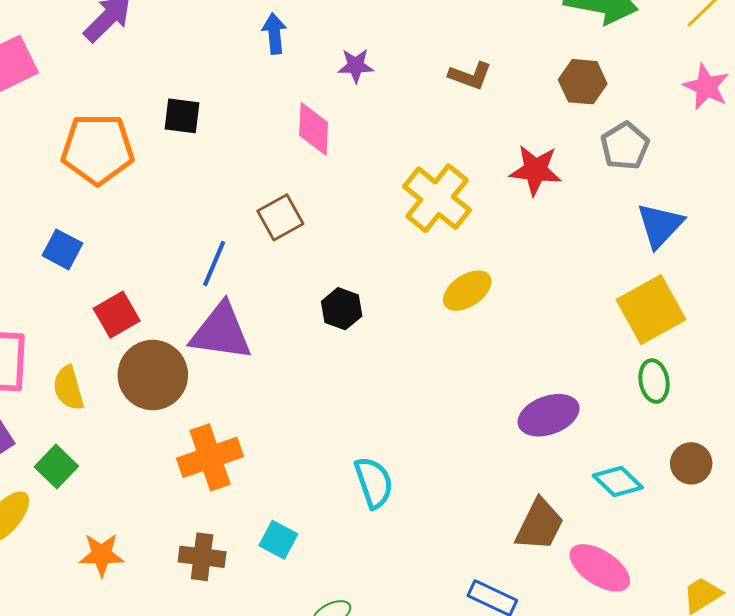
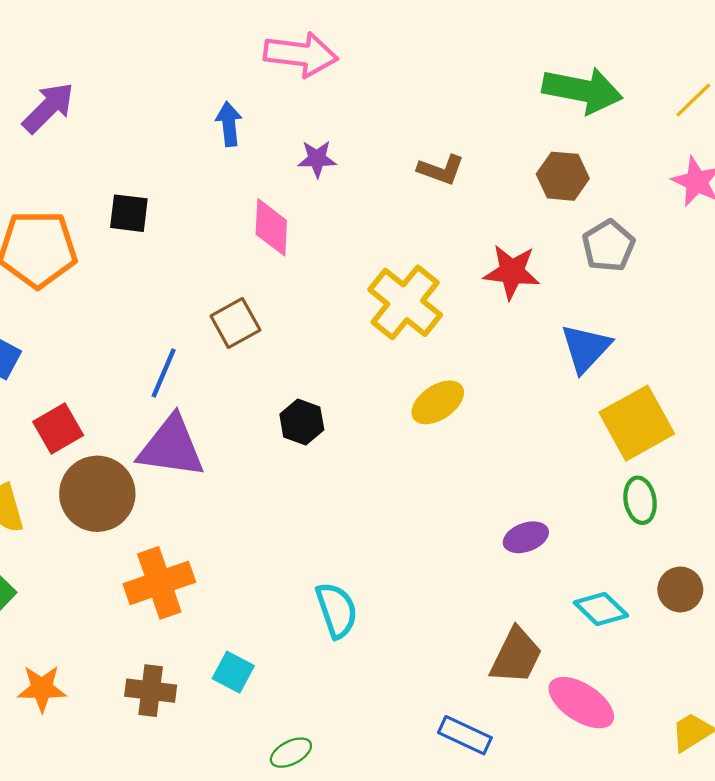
blue triangle: (660, 225) -> (586, 348), moved
purple ellipse: (549, 415) -> (526, 537), size x0.7

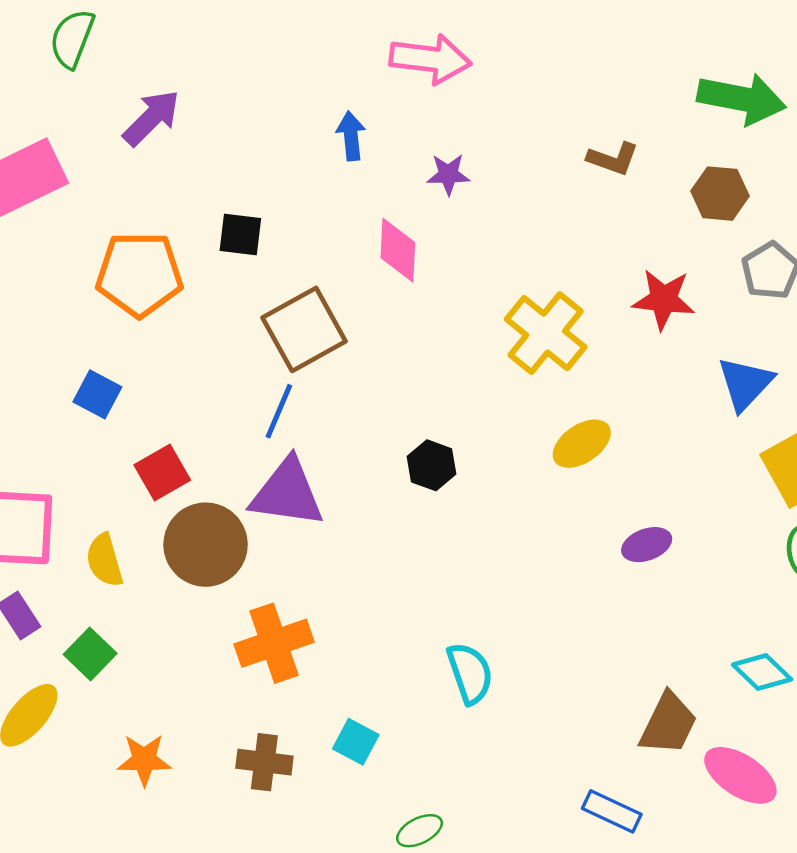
brown L-shape: (441, 170) -> (613, 159), moved
brown square: (235, 323) -> (304, 329), moved, size x1.5
purple ellipse: (526, 537) -> (647, 545), moved

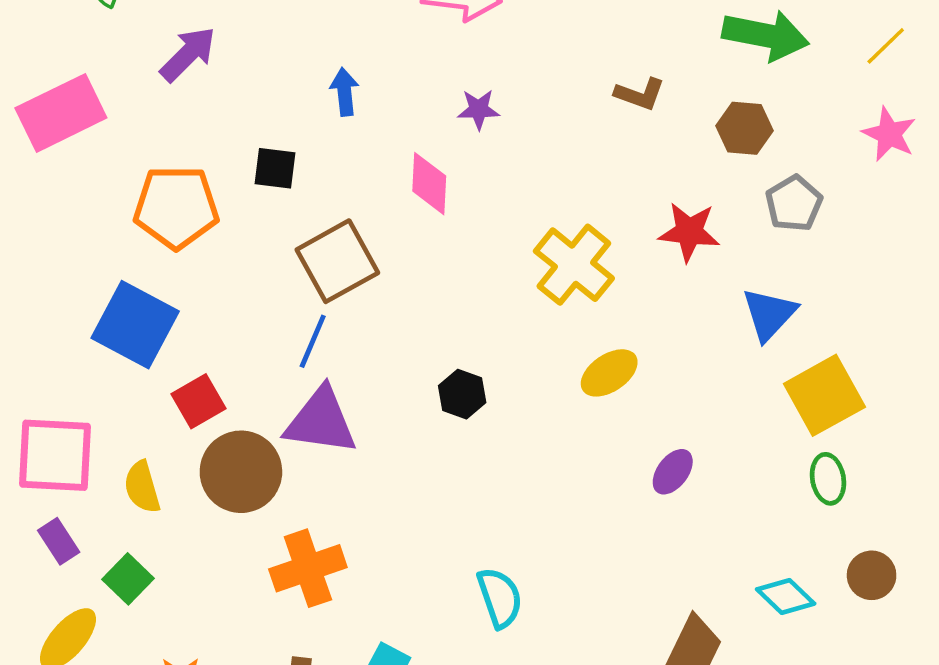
blue arrow: (351, 136) -> (344, 92), moved
blue square: (97, 394) -> (135, 325), size x1.8
purple ellipse: (647, 545) -> (673, 472), turned -33

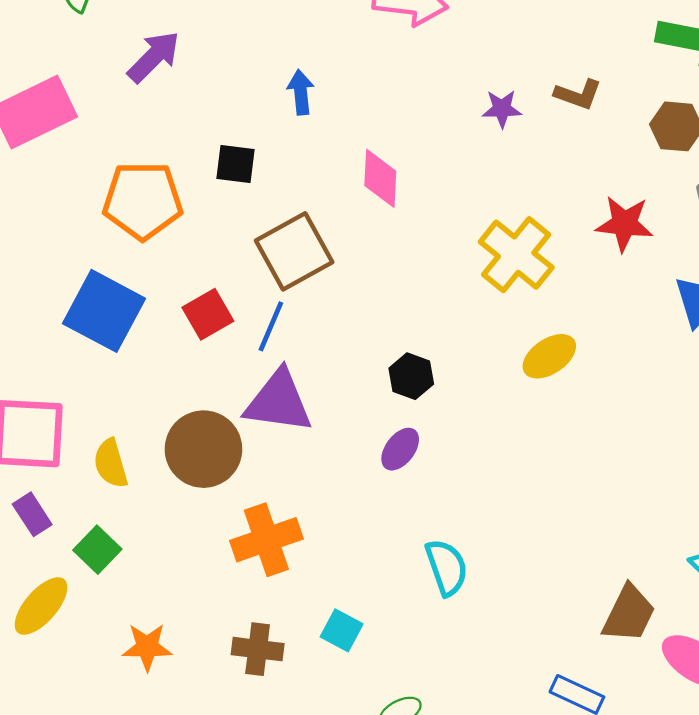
purple star: (479, 109) -> (502, 109), moved
red square: (199, 401) -> (208, 314), moved
purple ellipse: (673, 472) -> (400, 449), moved

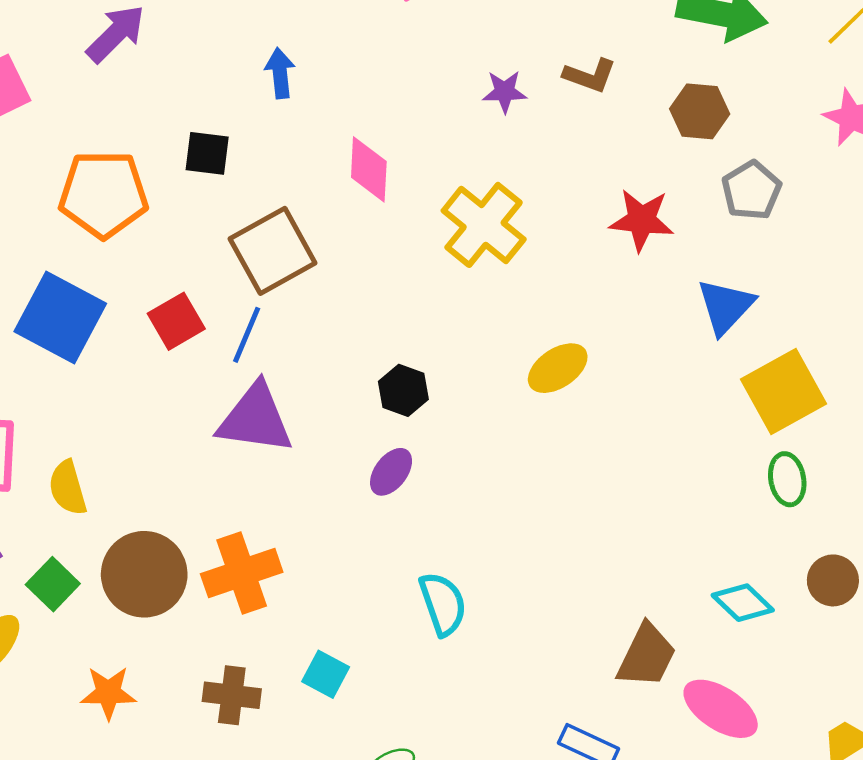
yellow cross: (516, 255) -> (484, 225), moved
brown circle: (203, 449) -> (144, 574), moved

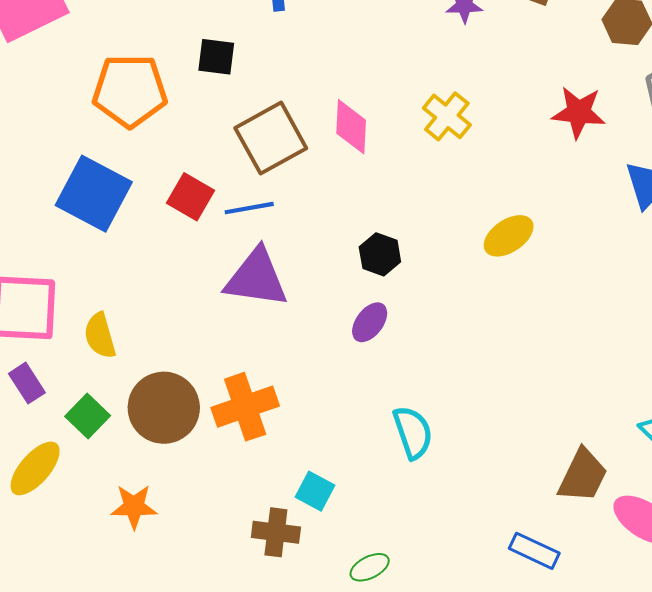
pink diamond: (369, 169) -> (351, 127), moved
yellow cross: (484, 225) -> (447, 116), size x0.7
red square: (176, 321) -> (191, 197), turned -30
blue line: (247, 335) -> (249, 208), turned 57
brown cross: (232, 695) -> (276, 532), moved

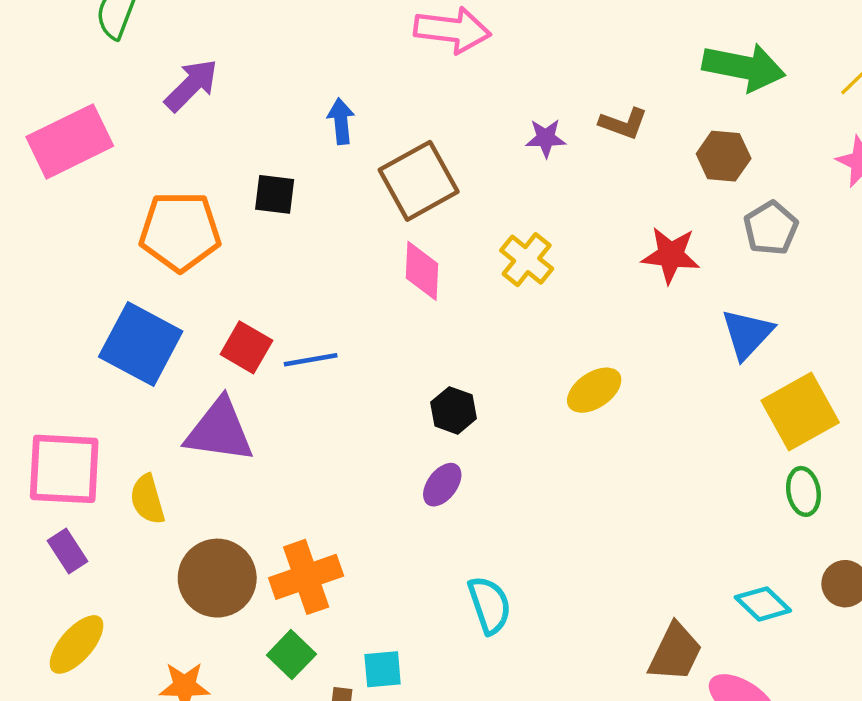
brown square: (271, 138) -> (419, 181), moved
purple triangle: (256, 278) -> (219, 431), moved
green square: (88, 416) -> (291, 655), moved
cyan square: (315, 491) -> (383, 669), turned -33

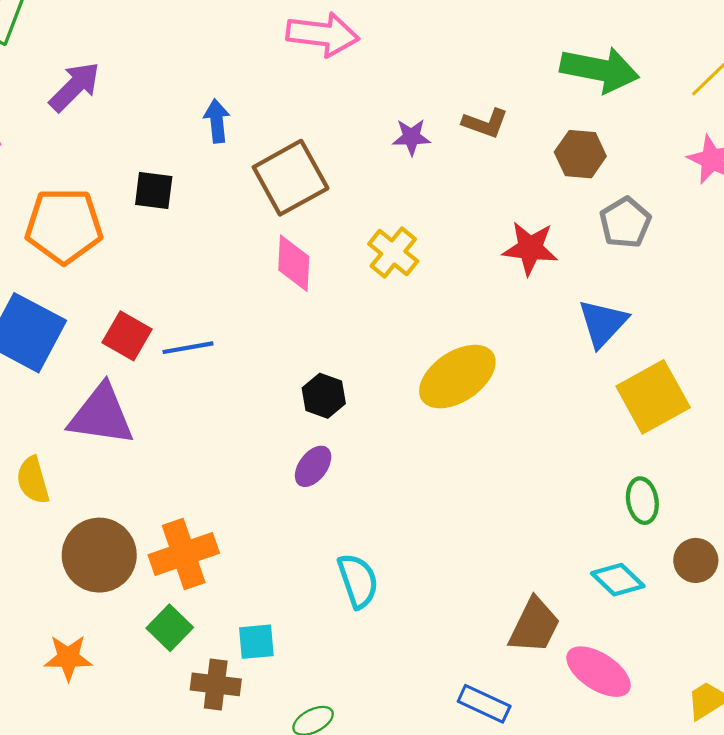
yellow ellipse: (594, 390) -> (457, 377), size x1.5
green ellipse: (803, 491) -> (642, 501), moved

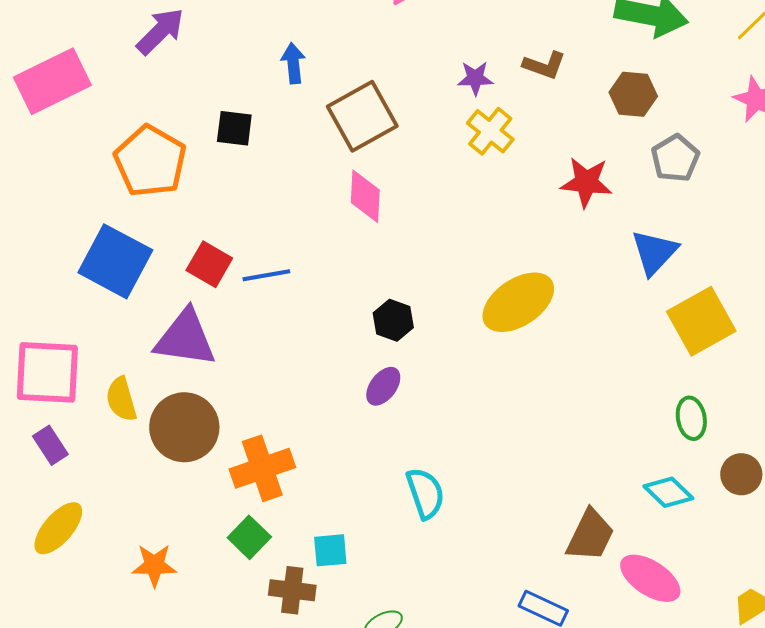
orange pentagon: (64, 226) -> (150, 161), turned 30
yellow cross: (393, 253) -> (490, 131), moved
brown circle: (99, 555) -> (184, 427), moved

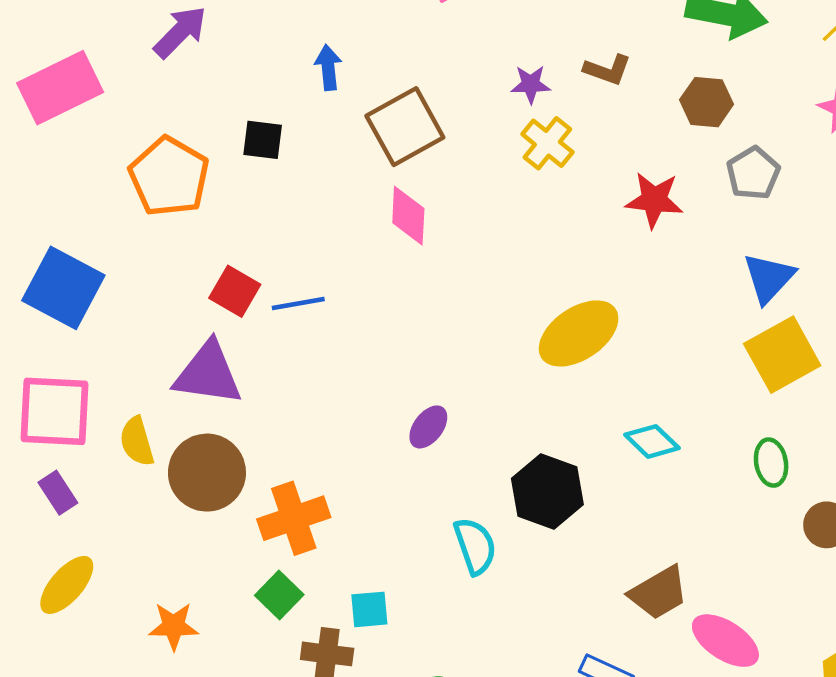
blue triangle: (654, 252) -> (769, 278), moved
blue square: (115, 261) -> (63, 288), moved
black hexagon: (393, 320) -> (547, 491), moved, size x1.6
cyan diamond: (668, 492) -> (652, 441), moved
brown trapezoid: (590, 535) -> (659, 593), turned 34

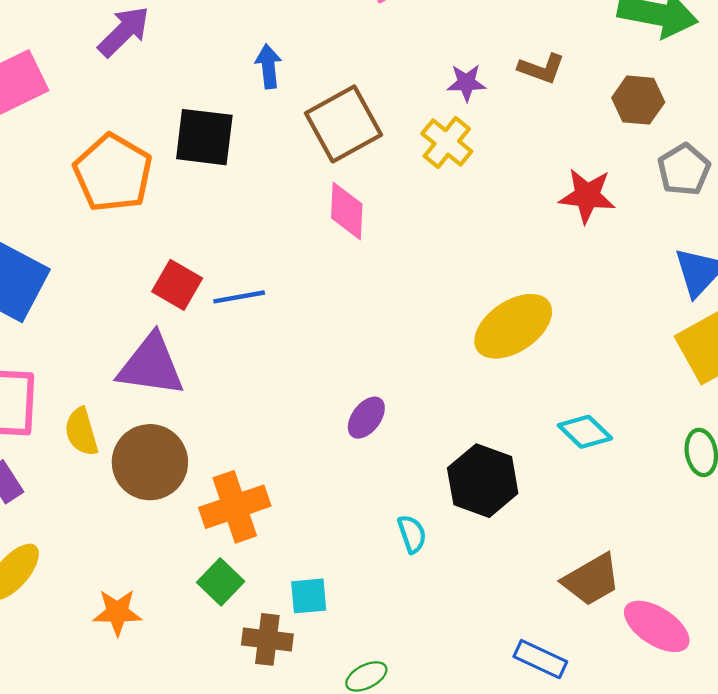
black square: (263, 140) -> (204, 137), size x1.5
yellow cross: (547, 143) -> (447, 142), moved
cyan semicircle: (475, 546) -> (412, 534), size x0.7

